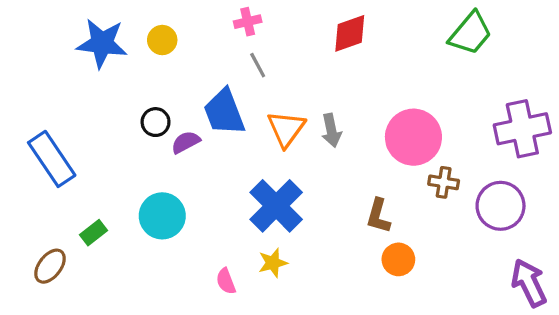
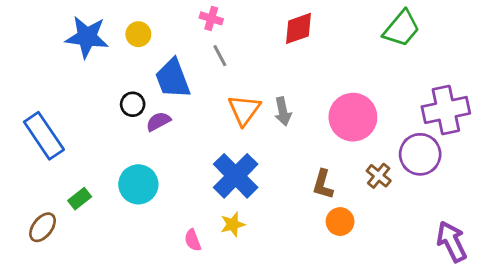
pink cross: (248, 22) -> (211, 18), turned 30
blue trapezoid: (224, 112) -> (173, 79), moved
brown cross: (444, 182) -> (379, 176), moved, turned 30
purple circle: (501, 206) -> (420, 154), moved

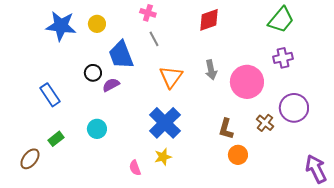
purple cross: (446, 110) -> (283, 58), moved, size x0.6
gray arrow: (283, 111) -> (211, 70), moved
blue rectangle: (44, 136) -> (50, 95), moved, size x0.7
cyan circle: (138, 184) -> (97, 129), size x0.7

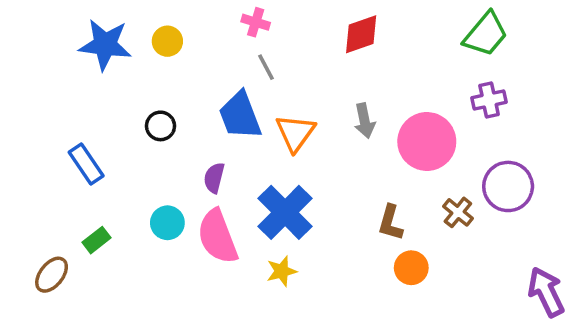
blue trapezoid: (121, 55) -> (240, 116), moved
purple semicircle: (111, 85) -> (214, 178), moved, turned -48
pink semicircle: (135, 168) -> (218, 237), moved, size x2.0

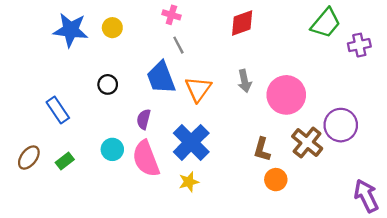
purple cross: (489, 100) -> (359, 45), moved
brown cross: (458, 212) -> (307, 142), size x1.5
brown ellipse: (52, 275) -> (29, 158), moved

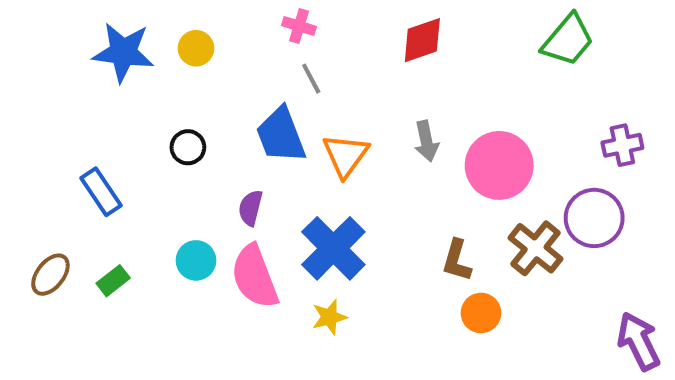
purple cross: (359, 45) -> (622, 145), moved

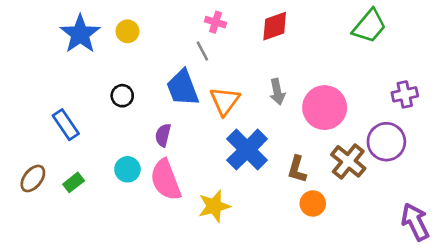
pink cross: (299, 26) -> (216, 22), moved
blue star: (123, 52) -> (80, 34), turned 30
blue cross: (333, 248) -> (247, 150), moved
yellow star: (329, 317) -> (214, 206), size x1.4

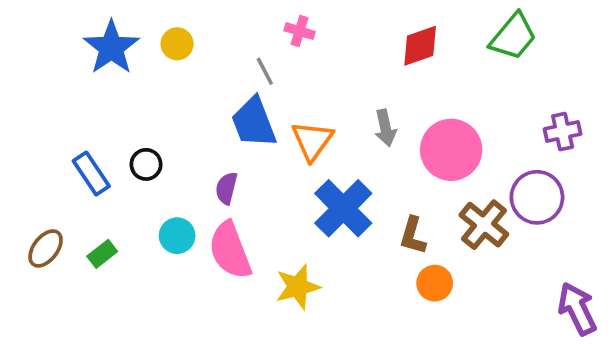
red diamond: (275, 26) -> (420, 46), moved
gray line: (202, 51) -> (265, 71), moved
black circle: (122, 96) -> (146, 164), moved

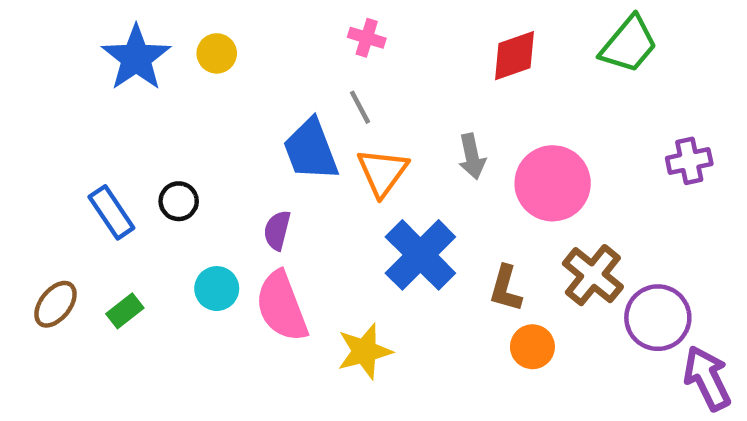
gray line: (265, 71) -> (360, 107), moved
purple circle: (537, 197) -> (658, 318), moved

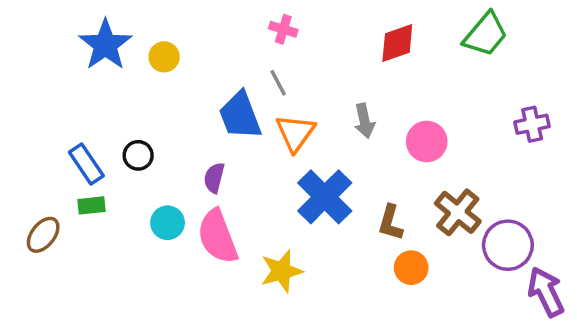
yellow circle: (217, 53) -> (164, 57), moved
pink circle: (553, 183) -> (427, 142), size x0.7
green rectangle: (125, 311) -> (91, 205), moved, turned 32

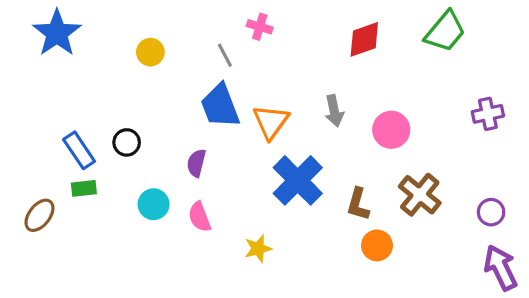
blue star: (105, 45) -> (57, 33), moved
gray line: (278, 83) -> (225, 55), moved
pink semicircle: (218, 237) -> (199, 217), size x0.6
purple circle: (508, 245) -> (491, 212), moved, size x0.6
yellow star: (282, 271) -> (258, 249), size x0.7

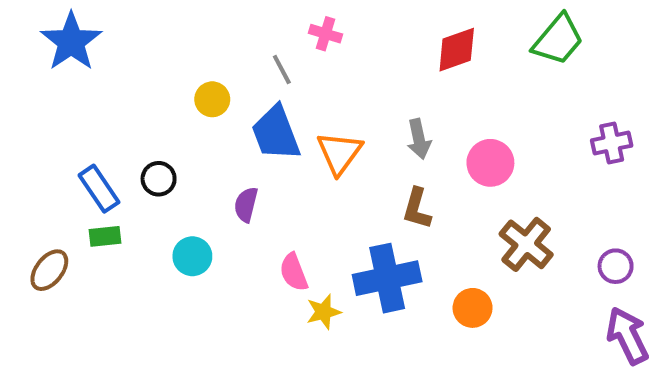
yellow circle: (150, 52) -> (212, 99), moved
blue cross: (298, 180) -> (387, 278), moved, turned 33
brown L-shape: (358, 204) -> (417, 209), moved
pink semicircle: (199, 217) -> (294, 272), moved

